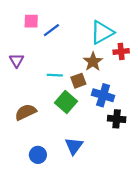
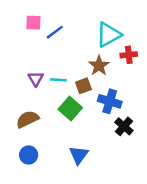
purple triangle: (17, 60) -> (36, 79), moved
black cross: (117, 119) -> (124, 126), turned 36
blue circle: (38, 155) -> (29, 155), moved

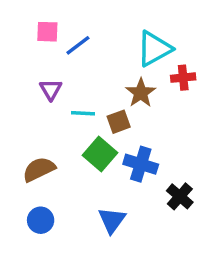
purple triangle: (36, 79) -> (51, 89), moved
blue cross: (110, 101) -> (141, 164), moved
black cross: (124, 126) -> (180, 196), moved

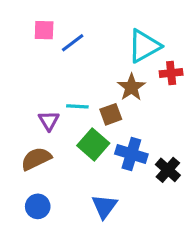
purple triangle: (51, 89) -> (49, 121), moved
black cross: (180, 196) -> (168, 170), moved

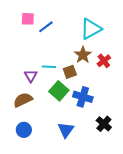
red cross: (171, 73) -> (104, 61), moved, turned -32
black cross: (168, 170) -> (104, 124), moved

